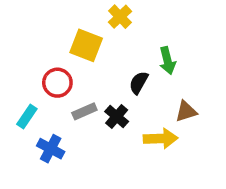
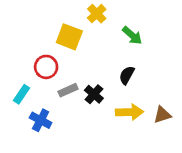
green arrow: (167, 61) -> (132, 35), moved, turned -35
black semicircle: (139, 83) -> (127, 75), moved
brown triangle: (186, 111) -> (162, 115), moved

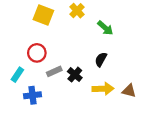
yellow square: (69, 37) -> (43, 15), moved
brown triangle: (162, 115) -> (129, 91), turned 32
blue cross: (41, 120) -> (33, 95), turned -35

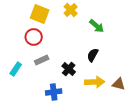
red circle: (37, 53) -> (34, 37), moved
gray rectangle: (54, 71) -> (42, 60), moved
blue cross: (33, 95) -> (54, 92), moved

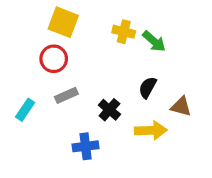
yellow cross: (71, 10) -> (124, 32), moved, turned -32
brown triangle: (119, 84) -> (181, 107), moved

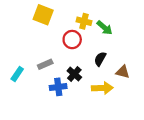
red circle: (54, 59) -> (72, 40), moved
blue cross: (86, 146) -> (58, 87), moved

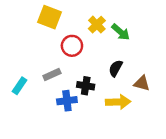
yellow cross: (84, 21) -> (97, 25), turned 32
red circle: (72, 40) -> (72, 46), moved
black cross: (74, 74) -> (86, 86), turned -32

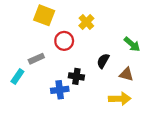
green arrow: (121, 32) -> (132, 44), moved
gray rectangle: (52, 74) -> (36, 59), moved
yellow arrow: (118, 102) -> (120, 99), moved

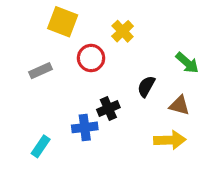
gray rectangle: (36, 59) -> (41, 71), moved
cyan rectangle: (17, 76) -> (41, 146), moved
black cross: (76, 76) -> (108, 109), turned -32

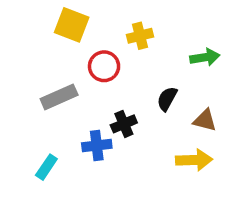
yellow cross: (123, 31) -> (140, 36), turned 30
green arrow: (187, 63) -> (205, 57), moved, turned -50
gray rectangle: (41, 71) -> (59, 97), moved, size x1.4

